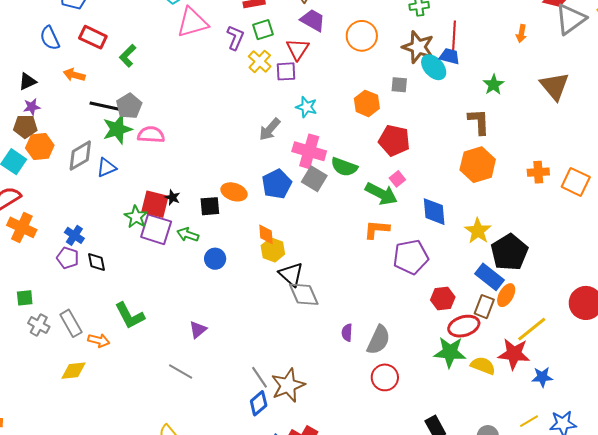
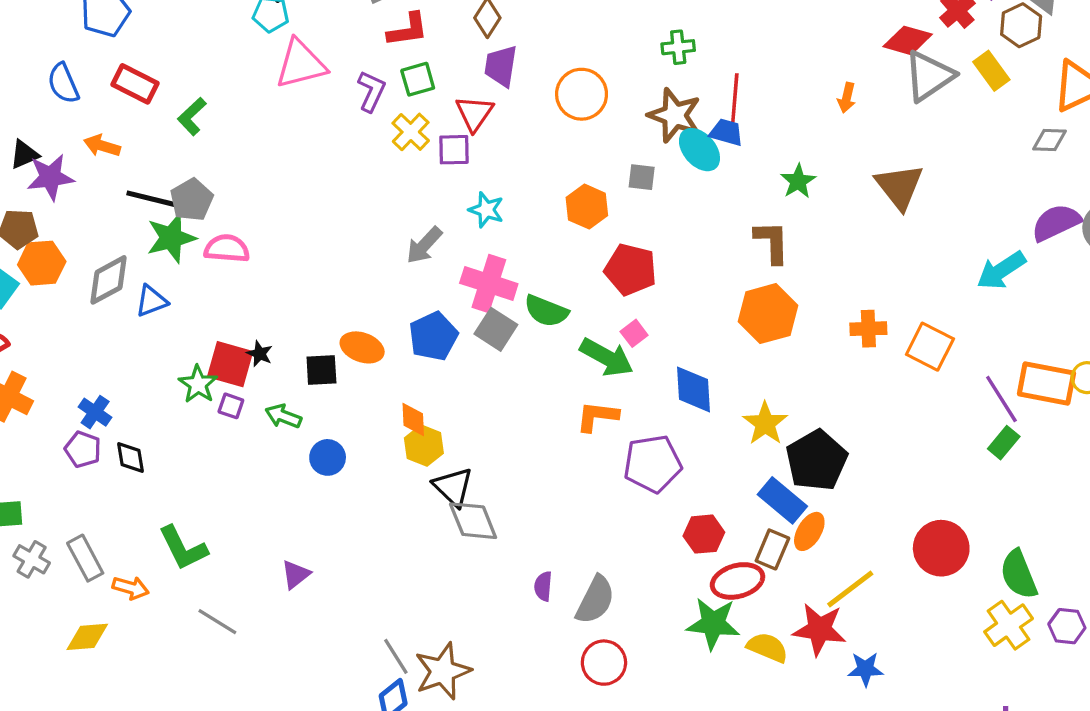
purple trapezoid: (313, 20) -> (501, 66), turned -112
purple star: (32, 107) -> (50, 177), moved, size x1.6
purple square: (156, 229) -> (231, 406), size x0.5
gray line: (181, 371) -> (217, 622), moved

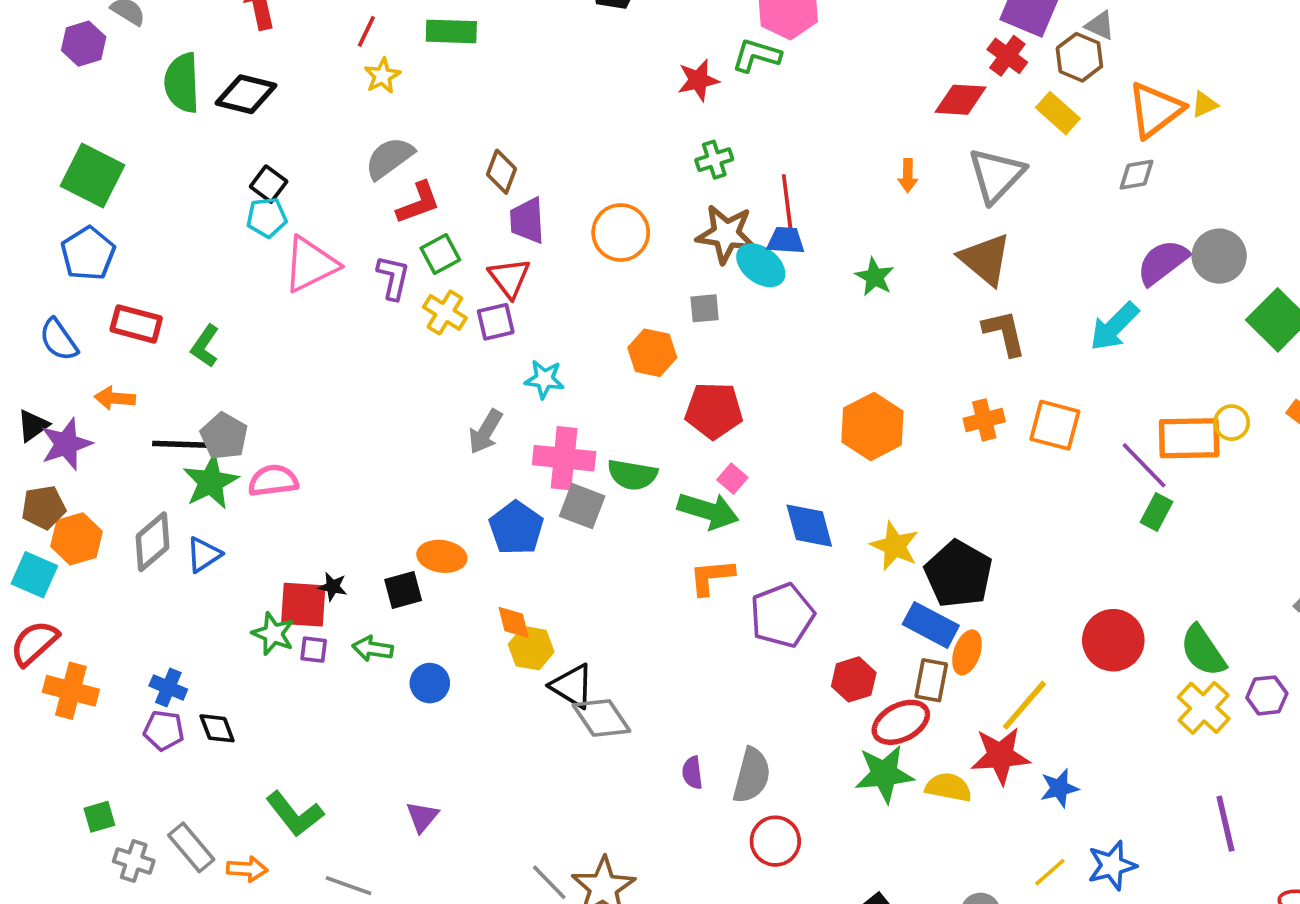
gray triangle: (929, 76) -> (996, 175), moved
brown L-shape: (772, 242) -> (1004, 333), moved

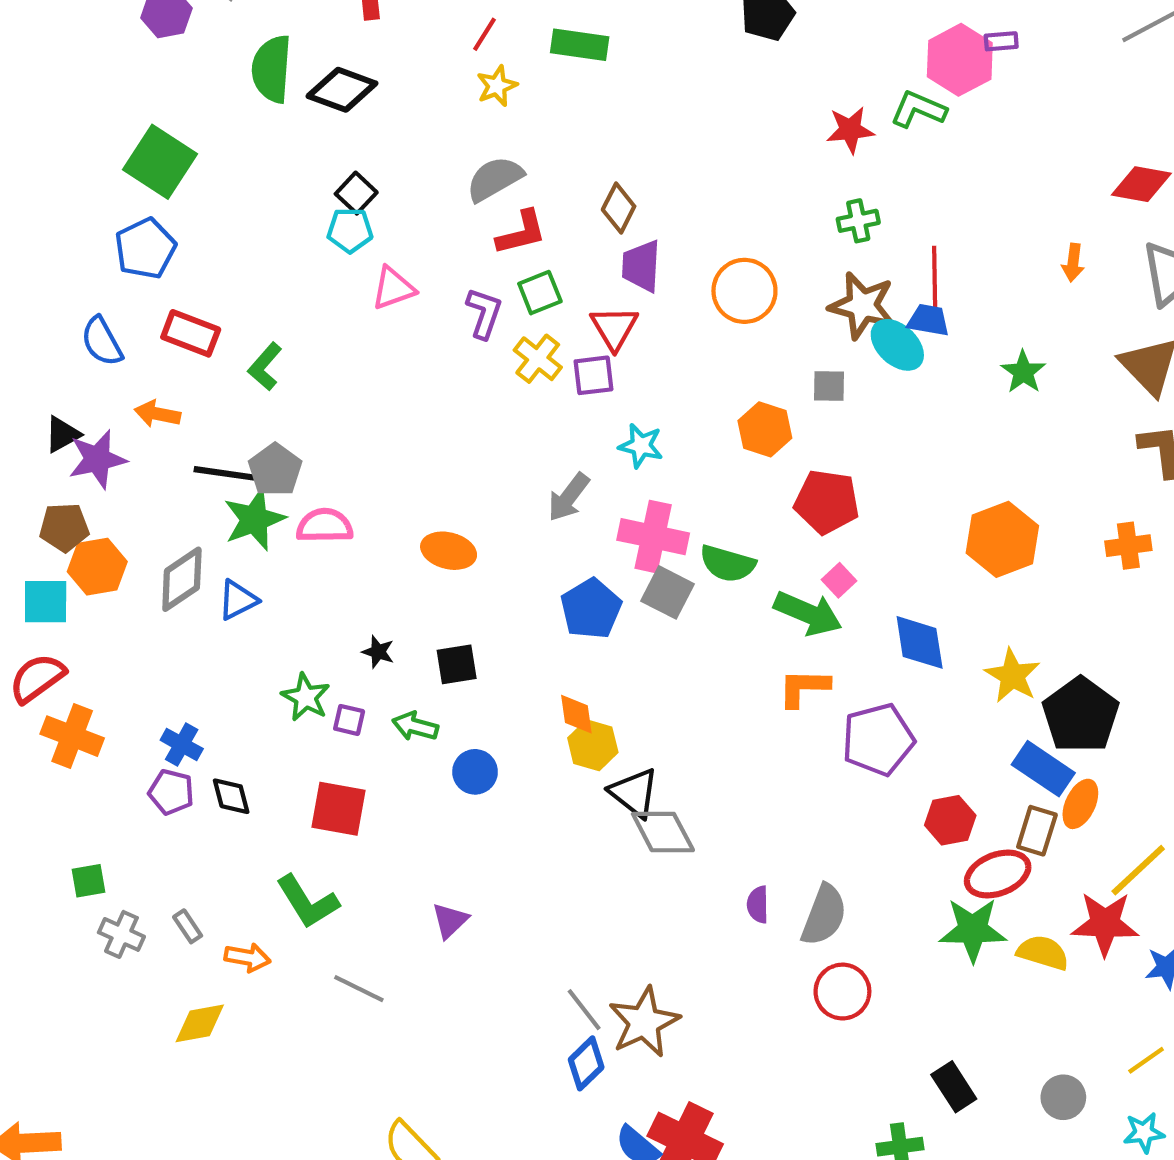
pink triangle: (311, 264) -> (393, 288), size x0.7
orange ellipse: (442, 556) -> (449, 551), moved
cyan square: (34, 575) -> (46, 602), turned -30
red square: (303, 605) -> (339, 809), moved
gray rectangle: (191, 847) -> (188, 926), size x0.6

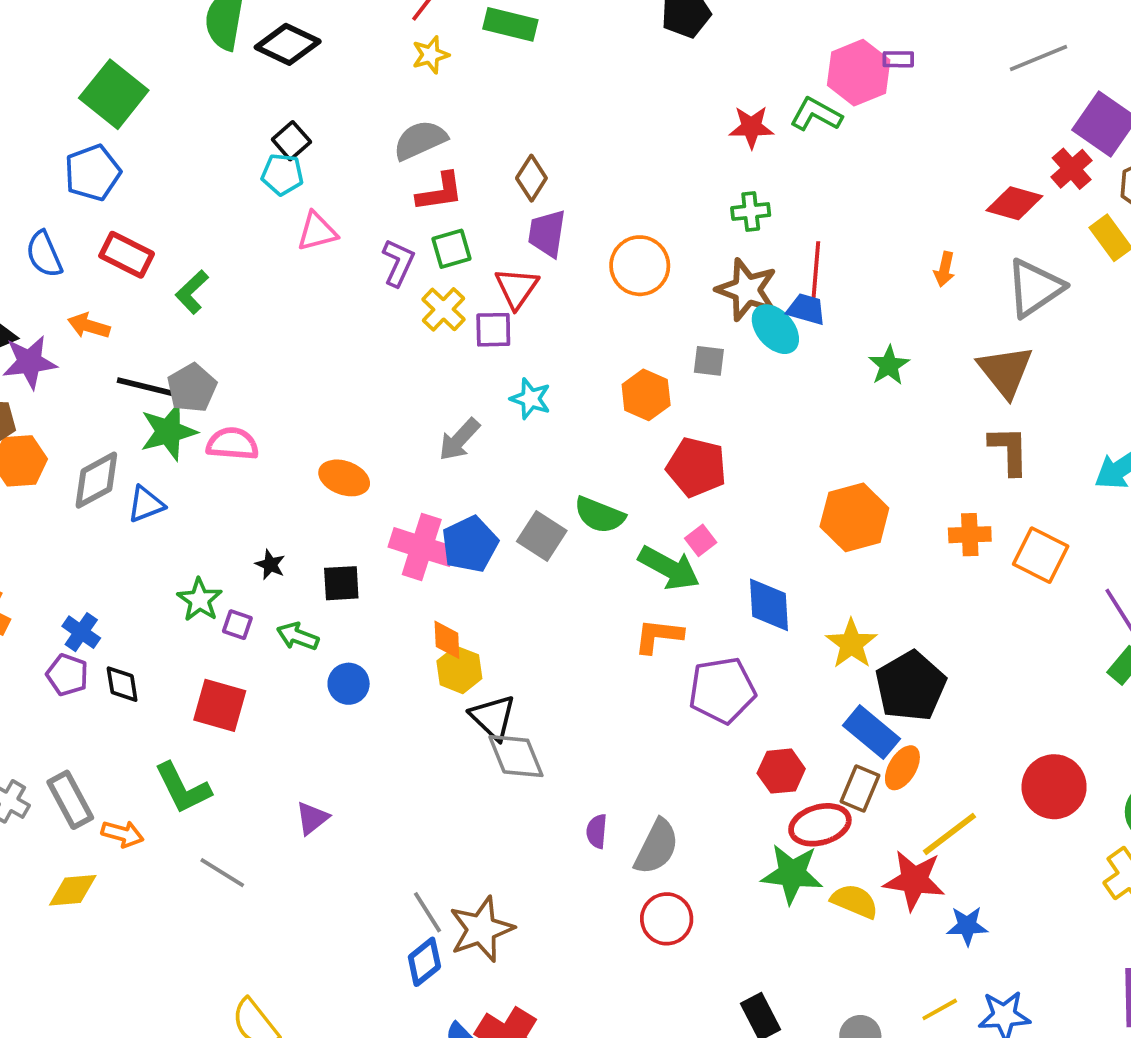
pink cross: (653, 537) -> (422, 547), moved
gray rectangle: (188, 926) -> (70, 800), size x1.8

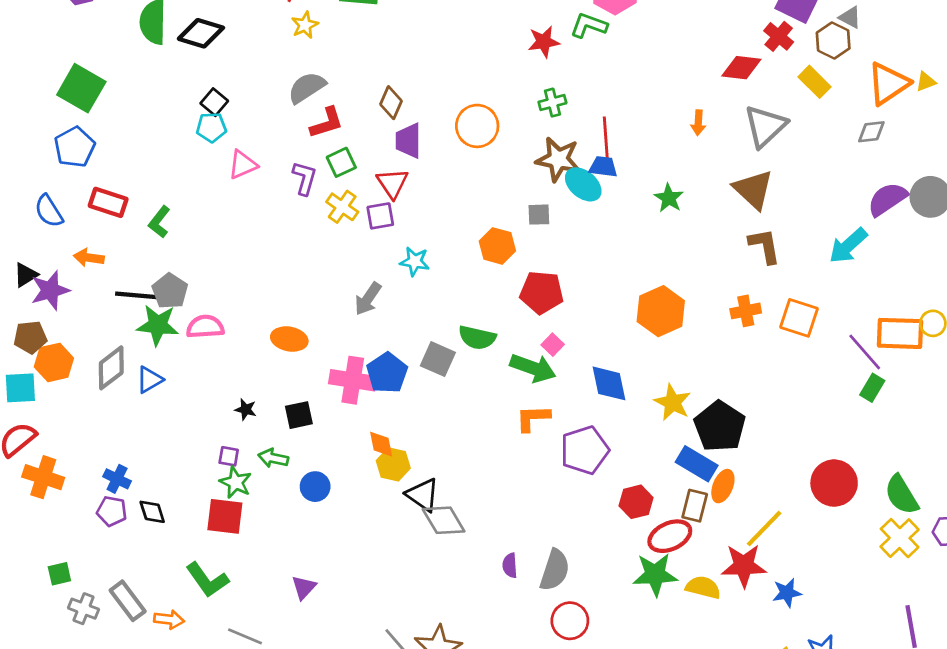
orange circle: (640, 266) -> (477, 126), moved
green star: (168, 432) -> (158, 325), turned 30
green star: (200, 600) -> (236, 482), moved

